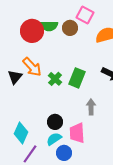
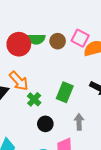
pink square: (85, 15) -> (80, 38), moved
green cross: (55, 79) -> (34, 99), moved
black circle: (55, 122) -> (45, 124), moved

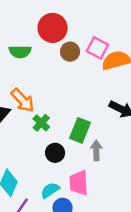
green semicircle: (36, 39) -> (20, 52), moved
red circle: (19, 44) -> (53, 28), moved
green rectangle: (65, 92) -> (80, 130), moved

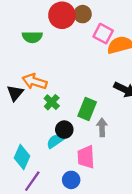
brown circle: (70, 52) -> (83, 14), moved
orange arrow: (23, 100) -> (35, 82), turned 150
cyan semicircle: (50, 190) -> (55, 141), moved

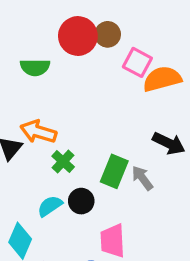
gray arrow: (102, 127) -> (142, 178), moved, turned -36
cyan semicircle: (55, 141) -> (50, 206), moved

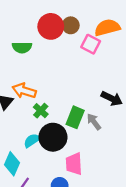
orange semicircle: (162, 79) -> (107, 28), moved
black circle: (81, 201) -> (53, 137), size x1.6

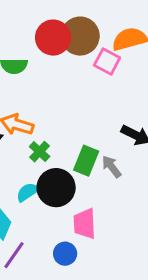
brown circle: (71, 25) -> (80, 36), size x1.6

